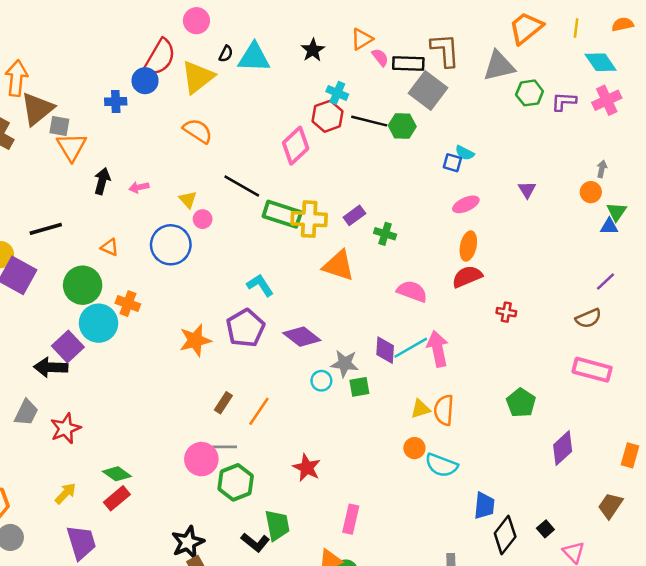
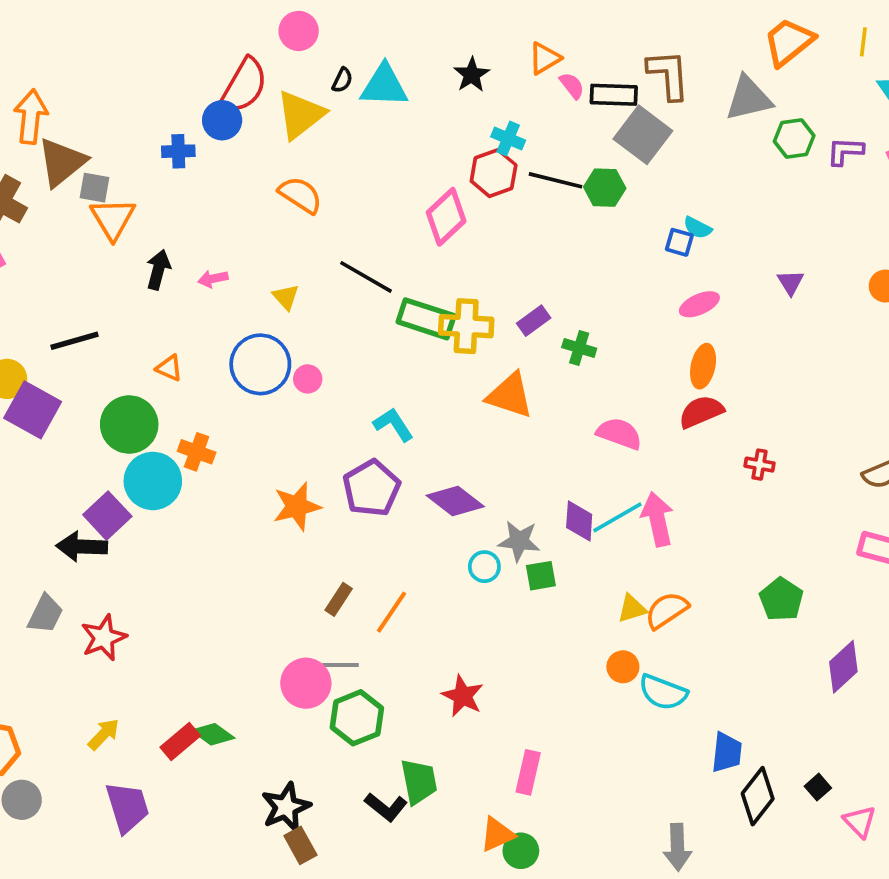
pink circle: (203, 219) -> (308, 379), moved
orange semicircle: (444, 410) -> (667, 610), turned 52
green diamond: (117, 474) -> (213, 734), moved

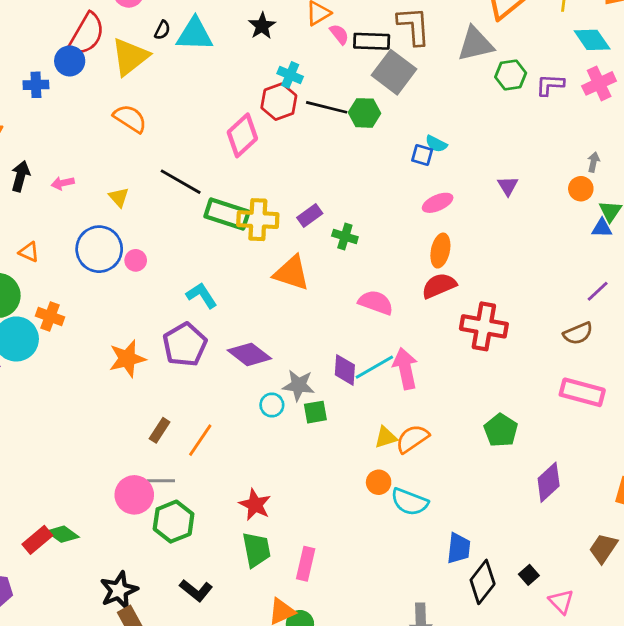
red cross: (760, 465) -> (484, 326), size x2.0
green trapezoid: (419, 782) -> (256, 550), moved

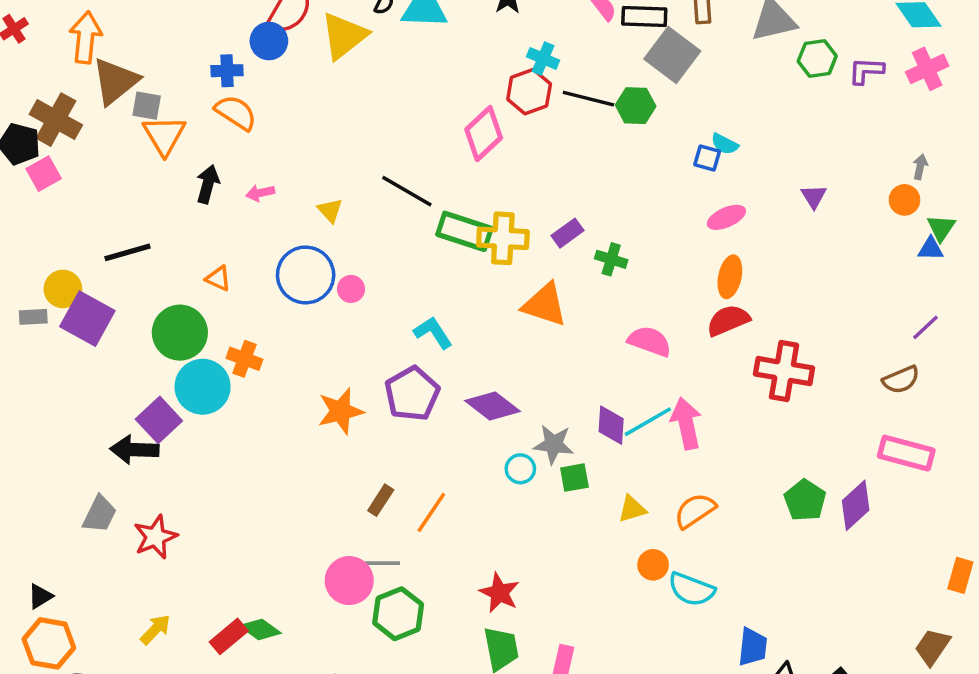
orange semicircle: (130, 119) -> (236, 113), moved
yellow triangle: (386, 437) -> (632, 509), moved
purple diamond: (549, 482) -> (856, 505), moved

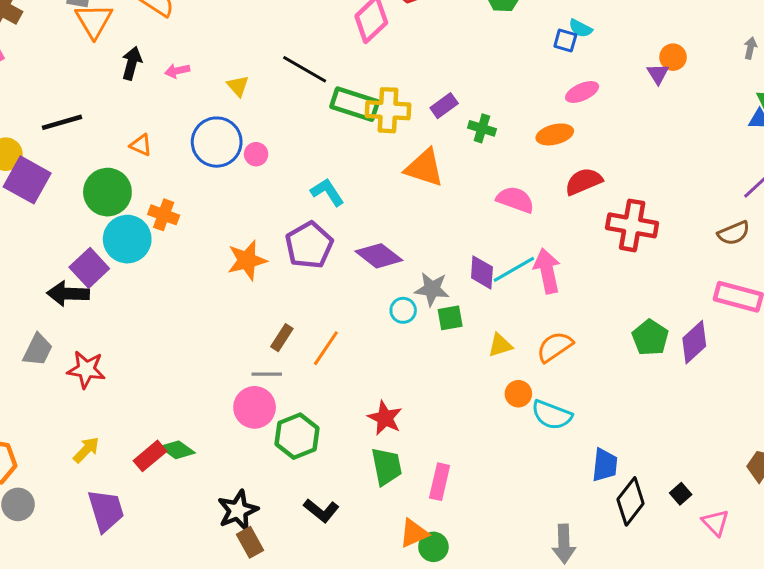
orange circle: (904, 200) -> (673, 57), moved
orange ellipse: (730, 277) -> (555, 134), moved, turned 64
red star: (155, 537) -> (86, 369), turned 30
gray line: (382, 563) -> (267, 374), moved

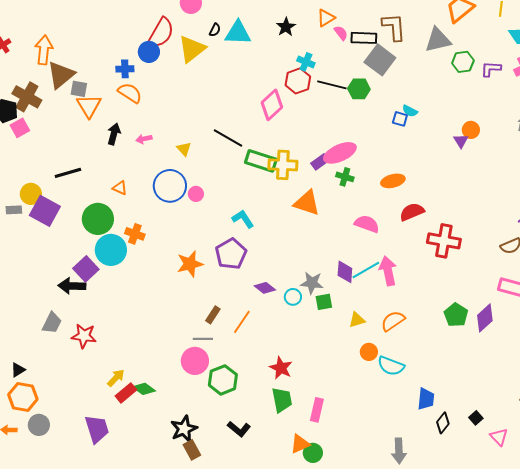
pink ellipse: (582, 92) -> (340, 153), moved, size x1.5
purple diamond: (379, 256) -> (265, 288), moved, size x0.7
yellow arrow: (86, 450) -> (116, 378), moved
black diamond: (631, 501) -> (443, 423), size x0.7

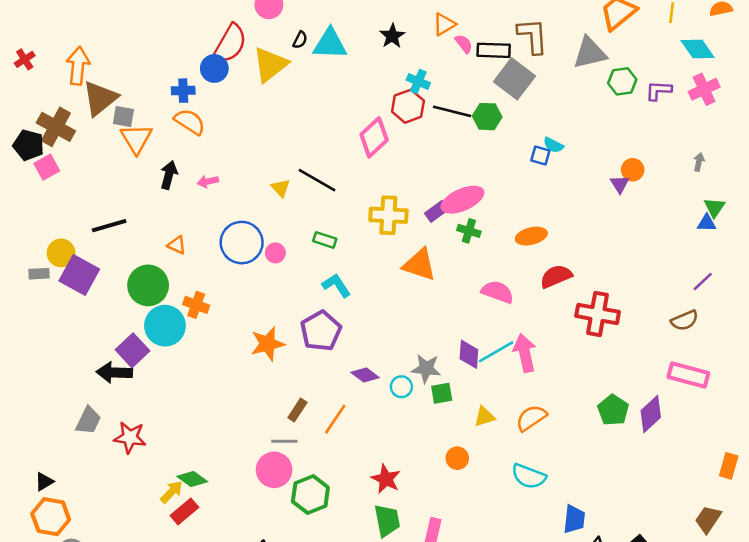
yellow triangle: (184, 149) -> (281, 188), moved
green rectangle: (261, 161) -> (325, 240), moved, size x0.6
orange circle: (369, 352) -> (457, 458), moved
green diamond: (144, 389) -> (192, 479), moved

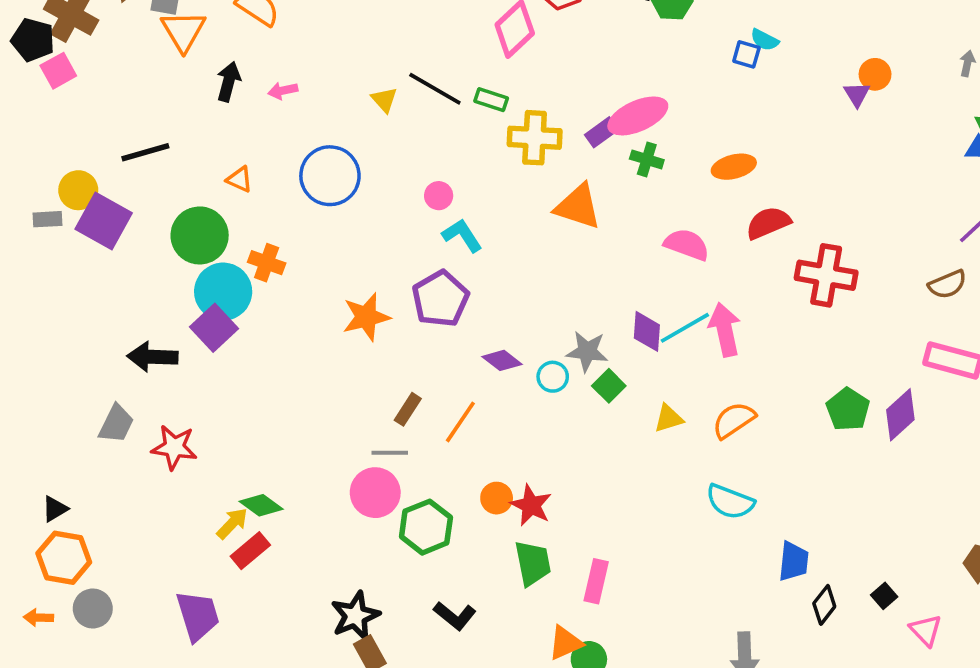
green rectangle: (325, 240) -> (491, 100), moved
pink circle: (275, 253) -> (439, 196), moved
purple square: (132, 350) -> (214, 328), moved
green square: (442, 393) -> (609, 386), turned -35
orange circle: (457, 458) -> (497, 498), moved

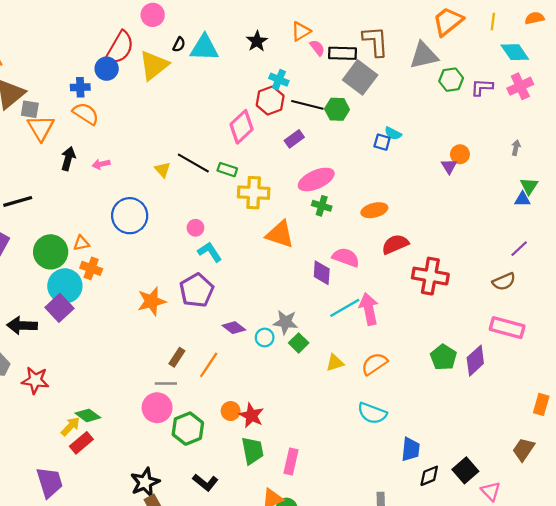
purple rectangle: (602, 132) -> (294, 139), moved
orange triangle: (239, 179) -> (81, 243), moved, turned -35
purple diamond: (647, 331) -> (322, 273), moved
black square: (884, 596) -> (465, 470), size x1.6
black diamond: (824, 605) -> (429, 476), turned 30

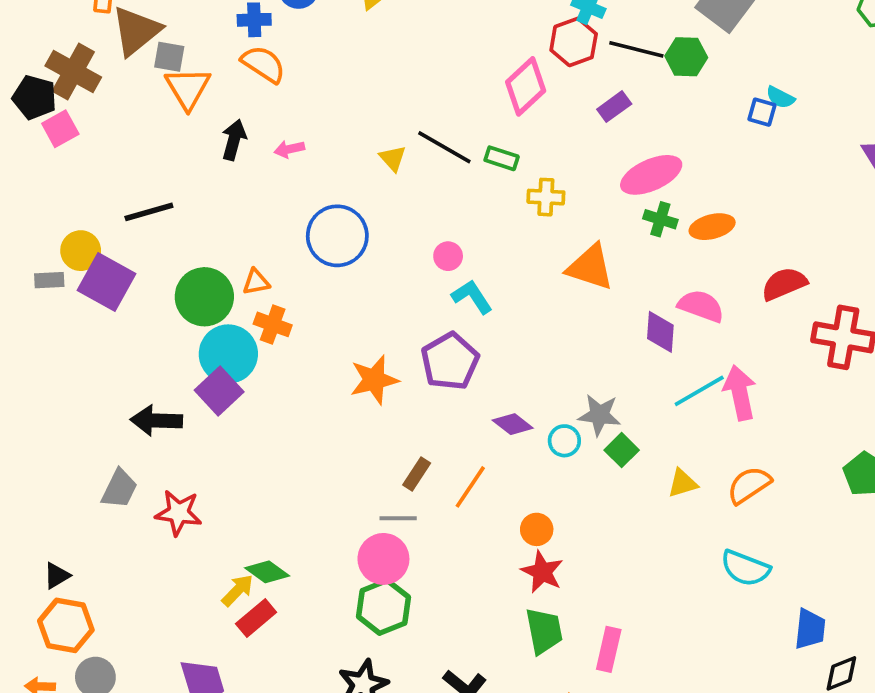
yellow cross: (254, 193) -> (546, 197), size x0.7
orange ellipse: (374, 210) -> (712, 227), moved
orange circle: (231, 411) -> (537, 529), moved
green hexagon: (188, 429) -> (383, 607), moved

